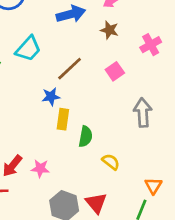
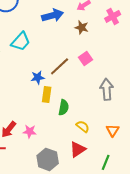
pink cross: (151, 45) -> (113, 16), moved
brown line: (70, 69) -> (60, 66), moved
orange triangle: (153, 186) -> (113, 130), moved
red triangle: (96, 203) -> (78, 149), moved, turned 36

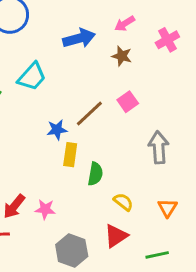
green line: (106, 162) -> (157, 255), turned 56

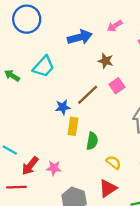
brown star: (122, 56) -> (106, 61), moved

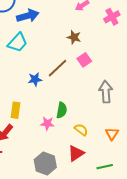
blue arrow: (80, 37) -> (28, 16), moved
yellow rectangle: (73, 126) -> (15, 110), moved
pink star: (54, 168) -> (47, 124), moved

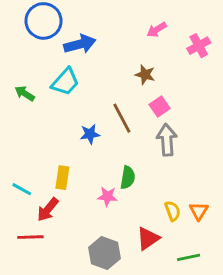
brown line: (58, 68) -> (122, 118), turned -75
gray arrow: (106, 92) -> (167, 140), moved
yellow semicircle: (81, 130) -> (173, 211), moved, turned 32

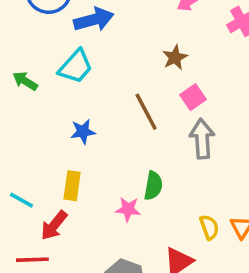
brown star: (145, 75) -> (175, 58), turned 30
blue star: (90, 134) -> (83, 132), moved

